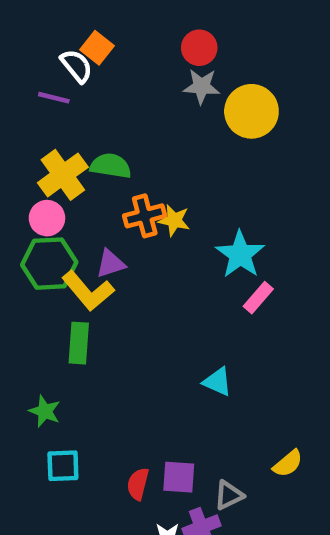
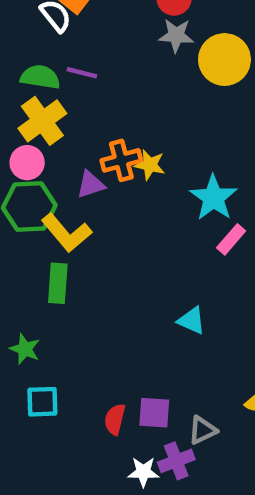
purple line: (54, 98) -> (82, 73), moved
green semicircle: (111, 166) -> (40, 77), moved
purple triangle: (111, 264) -> (91, 185), moved

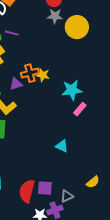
cyan star: (214, 198) -> (72, 90), turned 30
red semicircle: (115, 419) -> (27, 191), size x1.6

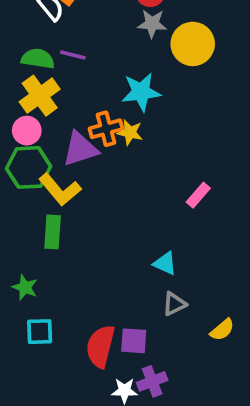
purple triangle: (16, 84) -> (80, 149), size x1.5
cyan star: (72, 90) -> (141, 92), moved
gray triangle: (67, 196) -> (174, 304), moved

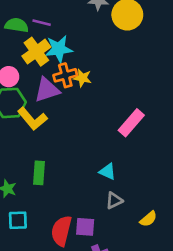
cyan star: (141, 92) -> (59, 49), moved
yellow cross: (40, 96) -> (36, 52), moved
pink rectangle: (198, 195) -> (131, 123), size x1.5
green rectangle: (53, 232) -> (39, 173), moved

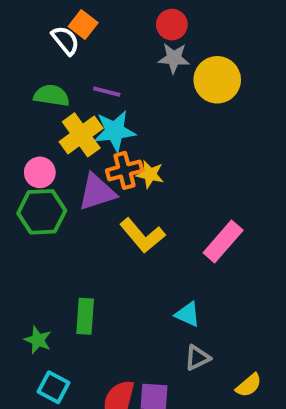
purple line: (42, 23) -> (107, 92), moved
yellow L-shape: (32, 119) -> (142, 235), moved
cyan square: (18, 220) -> (54, 387), turned 30

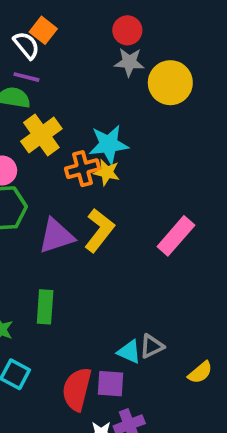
purple line: (107, 92) -> (26, 77), moved
cyan star: (115, 131) -> (109, 144), moved
purple triangle: (97, 192) -> (56, 236), moved
yellow L-shape: (142, 235) -> (99, 230), turned -102
cyan triangle: (188, 314) -> (129, 352), moved

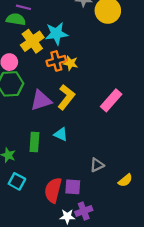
cyan star: (109, 144) -> (56, 34), moved
cyan triangle: (129, 352) -> (61, 134), moved

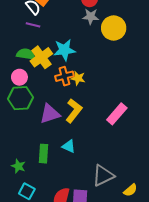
green semicircle: (16, 19) -> (26, 54), moved
gray triangle: (97, 165) -> (103, 176), size x1.6

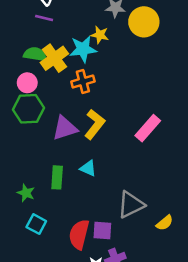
yellow star: (78, 78) -> (100, 35), moved

